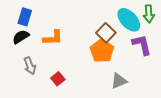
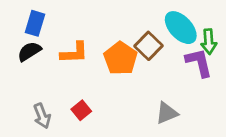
green arrow: (149, 14) -> (209, 42), moved
orange pentagon: (102, 51) -> (120, 58), moved
gray arrow: (30, 66) -> (42, 116), moved

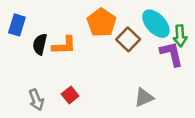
blue rectangle: (35, 23) -> (17, 25), moved
black semicircle: (29, 51) -> (40, 44), moved, turned -45
orange pentagon: (120, 58) -> (102, 22), moved

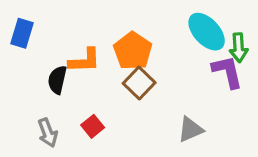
orange pentagon: (102, 22) -> (133, 51), moved
brown square: (128, 39) -> (139, 83), moved
black semicircle: (40, 44) -> (57, 80), moved

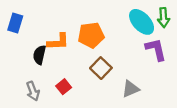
green arrow: (239, 48) -> (164, 18), moved
orange pentagon: (133, 51) -> (91, 35), turned 30
brown square: (139, 83) -> (101, 68), moved

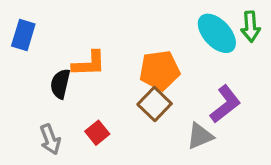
orange pentagon: (91, 35) -> (160, 70), moved
purple L-shape: (156, 49) -> (225, 104), moved, turned 65

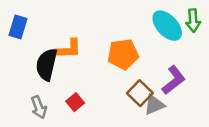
black semicircle: (60, 84) -> (47, 65), size x1.4
brown square: (155, 104) -> (140, 93), moved

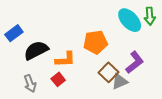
blue rectangle: (18, 27) -> (14, 33), moved, turned 36
orange L-shape: (69, 49) -> (65, 59), moved
black semicircle: (47, 65) -> (36, 50), turned 50

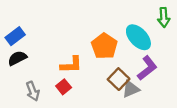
cyan ellipse: (130, 20) -> (138, 37), moved
orange pentagon: (95, 42) -> (104, 46), turned -30
black semicircle: (36, 50) -> (17, 58), moved, size x0.7

